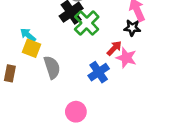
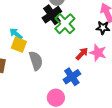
red arrow: (114, 48) -> (82, 54), moved
blue cross: (99, 72) -> (72, 77), moved

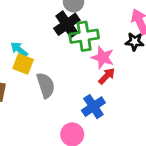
green cross: (65, 24) -> (84, 36), turned 35
pink star: (98, 53) -> (103, 57), moved

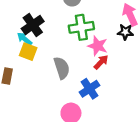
black cross: (67, 24) -> (33, 25), moved
gray semicircle: (46, 85) -> (62, 68), moved

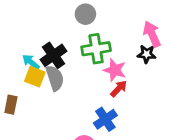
black cross: (33, 25) -> (53, 55), moved
gray semicircle: (62, 68) -> (55, 78), moved

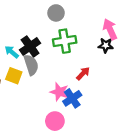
pink star: (115, 70) -> (59, 92), moved
yellow square: (35, 77) -> (14, 76), moved

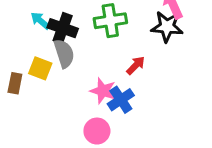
black star: (106, 45) -> (167, 27), size x1.5
black cross: (30, 46) -> (63, 28), turned -36
cyan arrow: (12, 52) -> (40, 21), moved

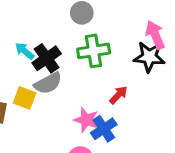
black cross: (63, 28) -> (47, 58), turned 36
gray semicircle: (64, 53) -> (48, 83), turned 80

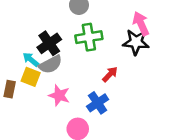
cyan arrow: (25, 51) -> (31, 59), moved
pink star: (86, 120) -> (59, 95), moved

